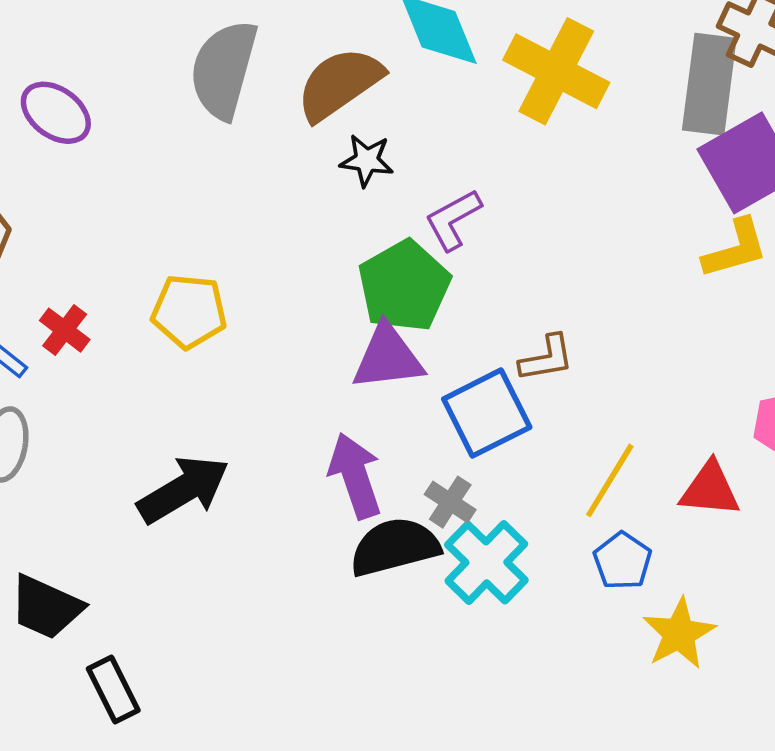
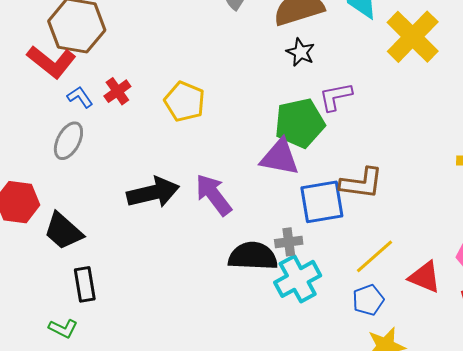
brown L-shape: (547, 358) -> (362, 183), size x1.4
purple arrow: (355, 476) -> (214, 195), moved, turned -36
gray cross: (450, 502) -> (289, 242), turned 32

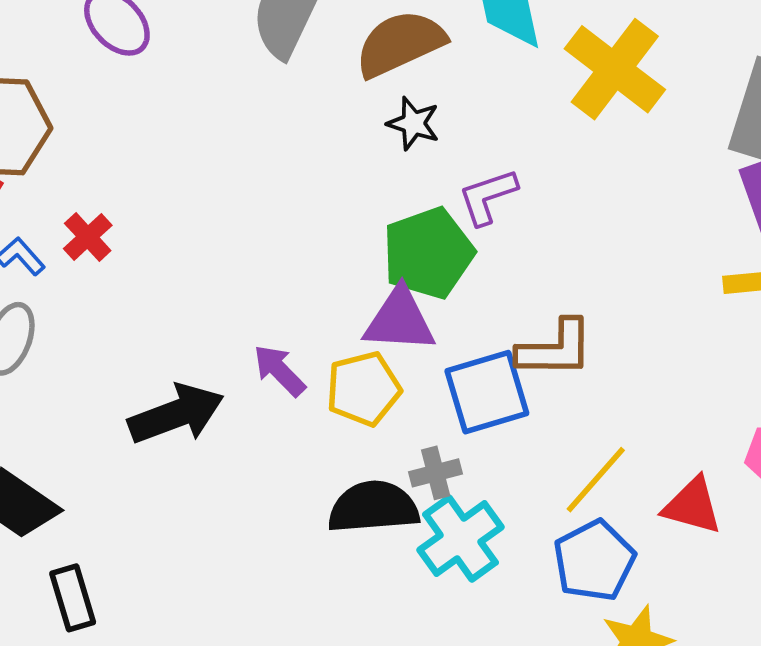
yellow pentagon: (185, 102) -> (364, 389), moved, turned -30
purple arrow: (214, 195) -> (279, 370), moved, size x0.7
blue pentagon: (368, 300) -> (594, 561), size x1.4

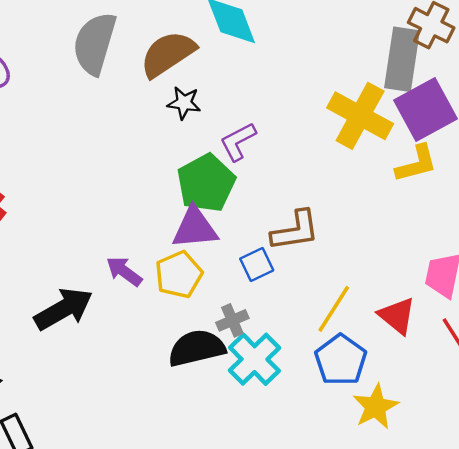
yellow cross: (615, 69) -> (360, 116), moved
blue square: (487, 392) -> (257, 265), size x0.6
red triangle: (692, 506) -> (397, 316), turned 33

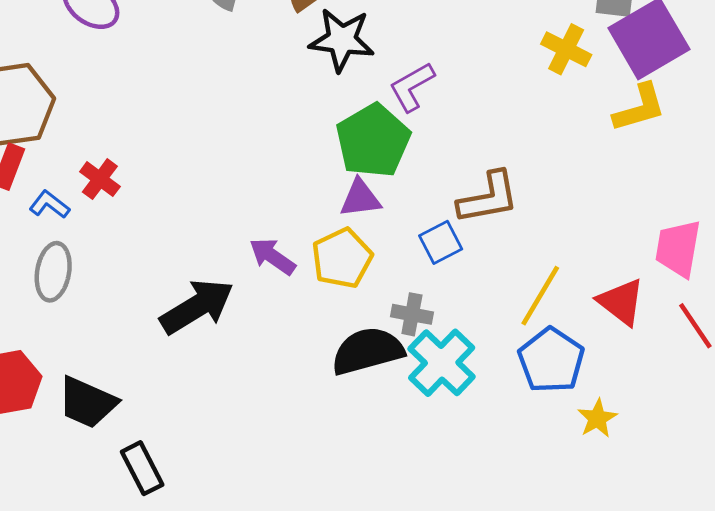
black star: (184, 103) -> (342, 40), size x1.5
yellow cross: (360, 116) -> (566, 49), size x0.6
purple triangle: (195, 228) -> (360, 198), size x0.7
gray cross: (232, 320) -> (412, 314), turned 36
yellow star: (376, 407) -> (597, 418), size x0.7

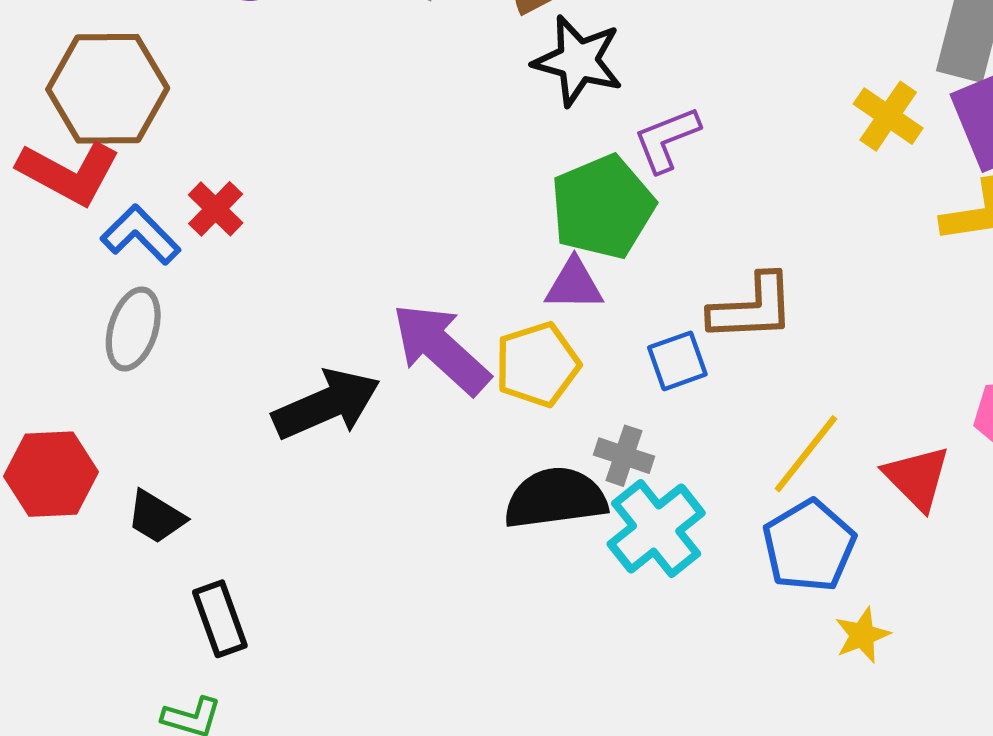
blue L-shape: (49, 205) -> (141, 235), size x1.4
purple arrow: (272, 256) -> (441, 349), size x1.6
black trapezoid: (87, 402) -> (156, 517), size x0.7

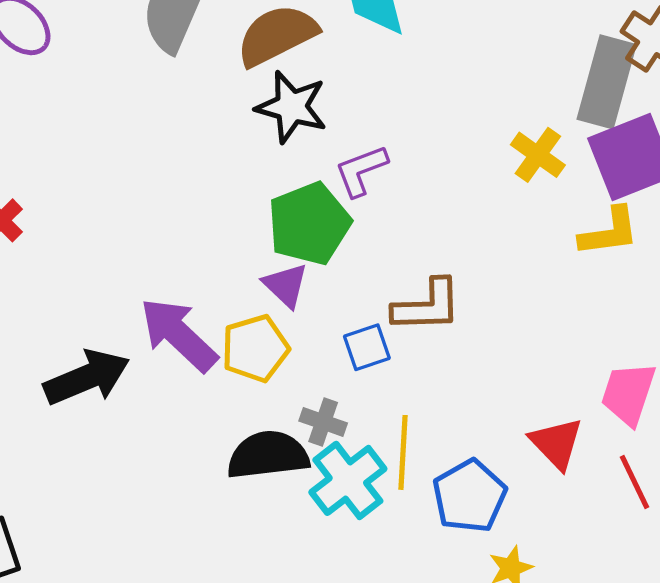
purple triangle: (574, 285) -> (286, 285), turned 42
yellow line: (806, 454) -> (403, 452), moved, turned -36

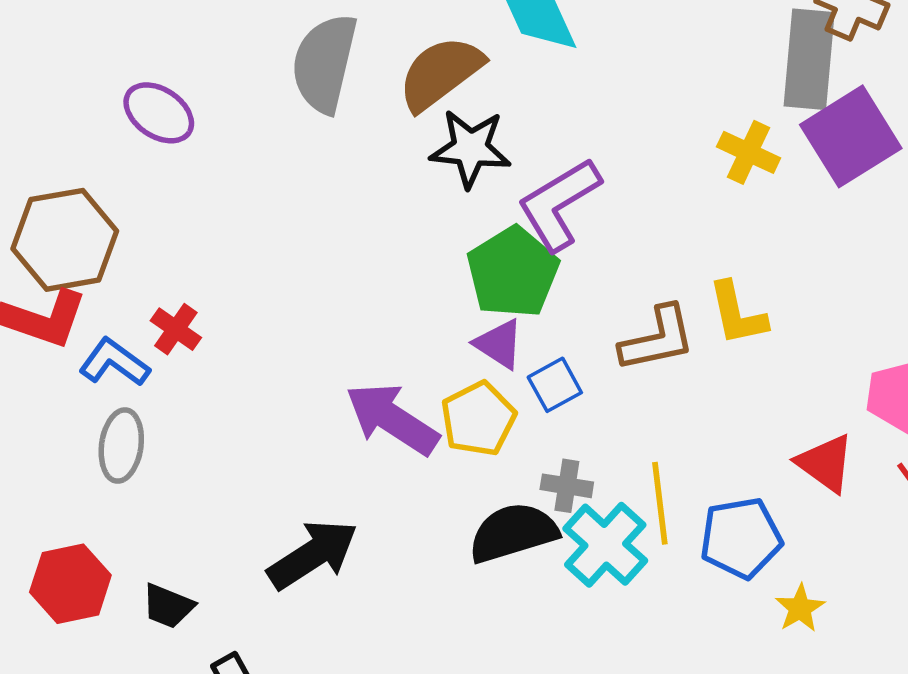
purple L-shape: (361, 171) -> (559, 204), size x1.5
yellow L-shape: (609, 232) -> (737, 314), moved, turned 96
blue square: (367, 347) -> (555, 385), moved
black arrow: (87, 377) -> (313, 555), moved
blue pentagon: (469, 496) -> (741, 538), turned 30

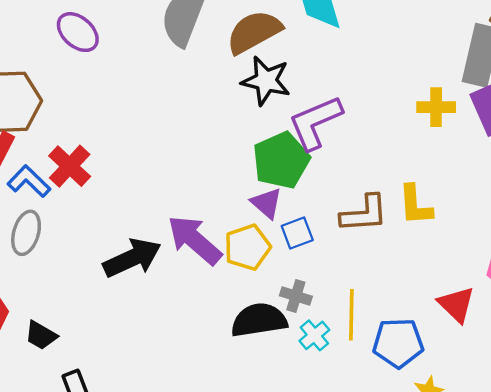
yellow cross: (749, 152) -> (436, 107), turned -33
red cross: (176, 329) -> (70, 166), size x1.4
cyan cross: (605, 545) -> (314, 335), size x0.6
black arrow: (313, 555) -> (132, 258), moved

